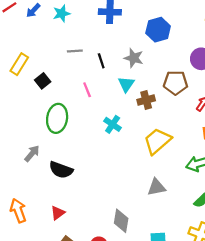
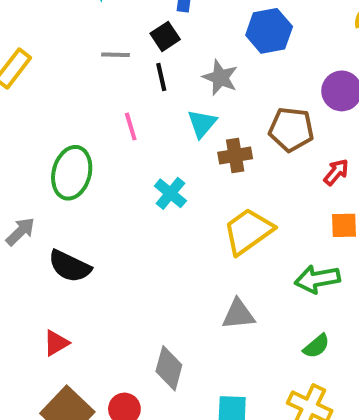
black square: (43, 81) -> (165, 36), moved

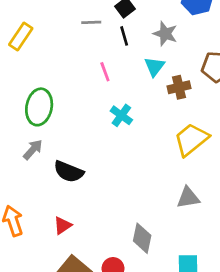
green ellipse: (72, 173) -> (39, 107), moved
cyan cross: (170, 193) -> (121, 115), moved

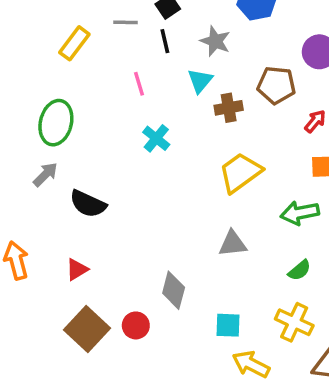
yellow rectangle: (21, 36) -> (74, 43), moved

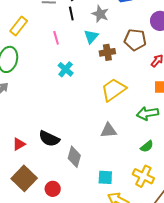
yellow rectangle: (74, 43) -> (19, 26), moved
black semicircle: (88, 204) -> (49, 139), moved
red circle: (136, 325) -> (53, 189), moved

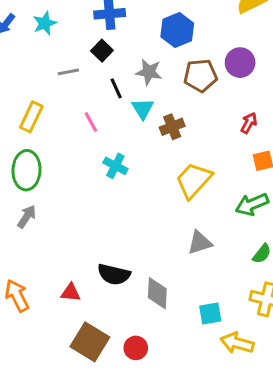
black line: (71, 14) -> (116, 88), moved
brown pentagon: (135, 40) -> (201, 76), moved
red triangle: (19, 144) -> (71, 293), turned 48

